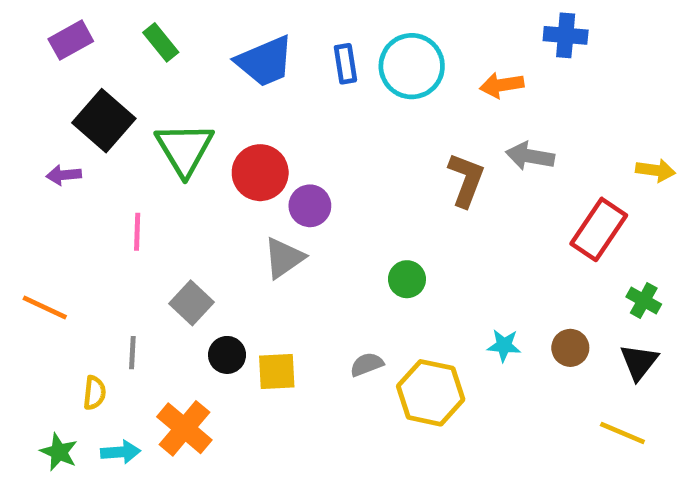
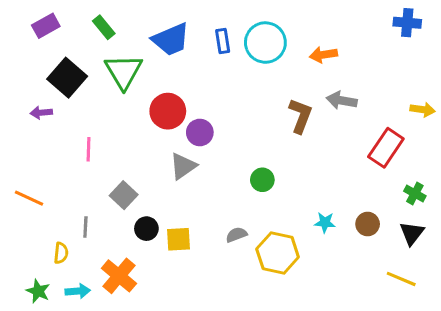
blue cross: (566, 35) -> (407, 23), moved
green triangle: (184, 149) -> (124, 71), moved

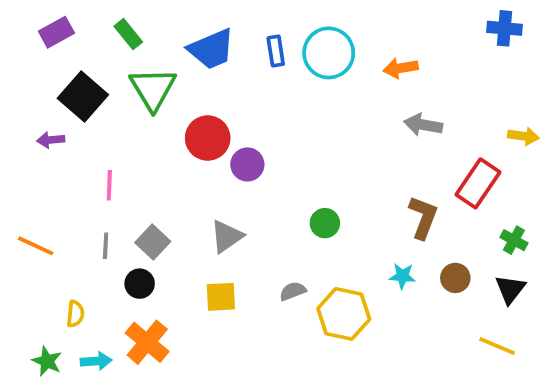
brown L-shape: (300, 116) -> (423, 217), moved
gray triangle: (183, 166) -> (227, 236), moved
gray line: (85, 227) -> (106, 246), moved
black circle: (146, 229) -> (140, 284), moved

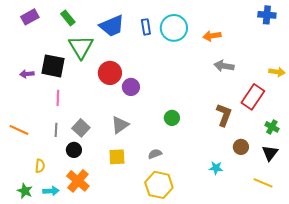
black square: (83, 96) -> (53, 66), moved, turned -30
cyan star: (402, 276) -> (216, 168), moved
yellow hexagon: (344, 314) -> (159, 185), moved

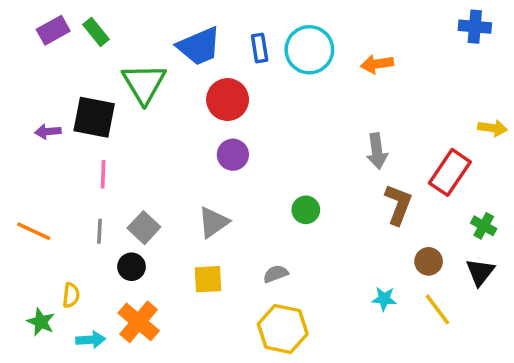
green rectangle: (68, 18) -> (96, 32), moved
gray arrow: (224, 66) -> (377, 151), moved, turned -108
red circle: (110, 73) -> (228, 100), moved
yellow line: (263, 183) -> (437, 309), moved, turned 30
green star: (25, 191) -> (41, 322), moved

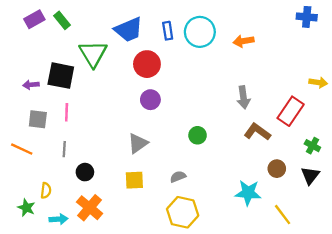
brown L-shape: (398, 204) -> (257, 132), turned -75
gray square: (144, 228) -> (38, 119), moved, turned -36
cyan star: (384, 299) -> (248, 193), size x1.6
yellow line: (437, 309) -> (283, 215), moved

